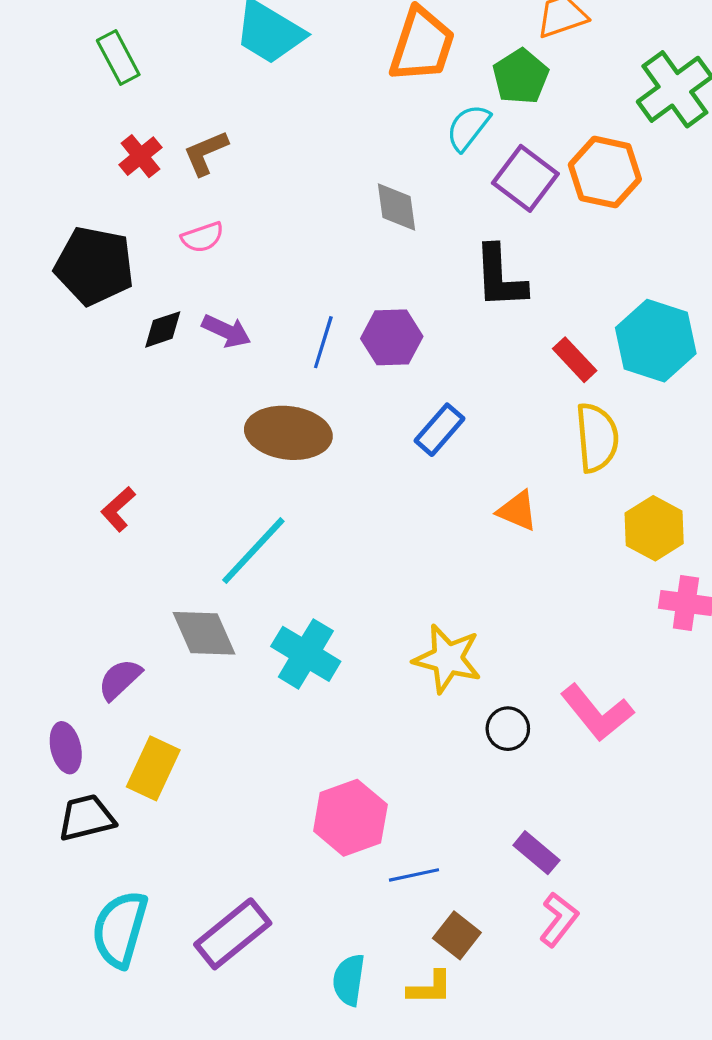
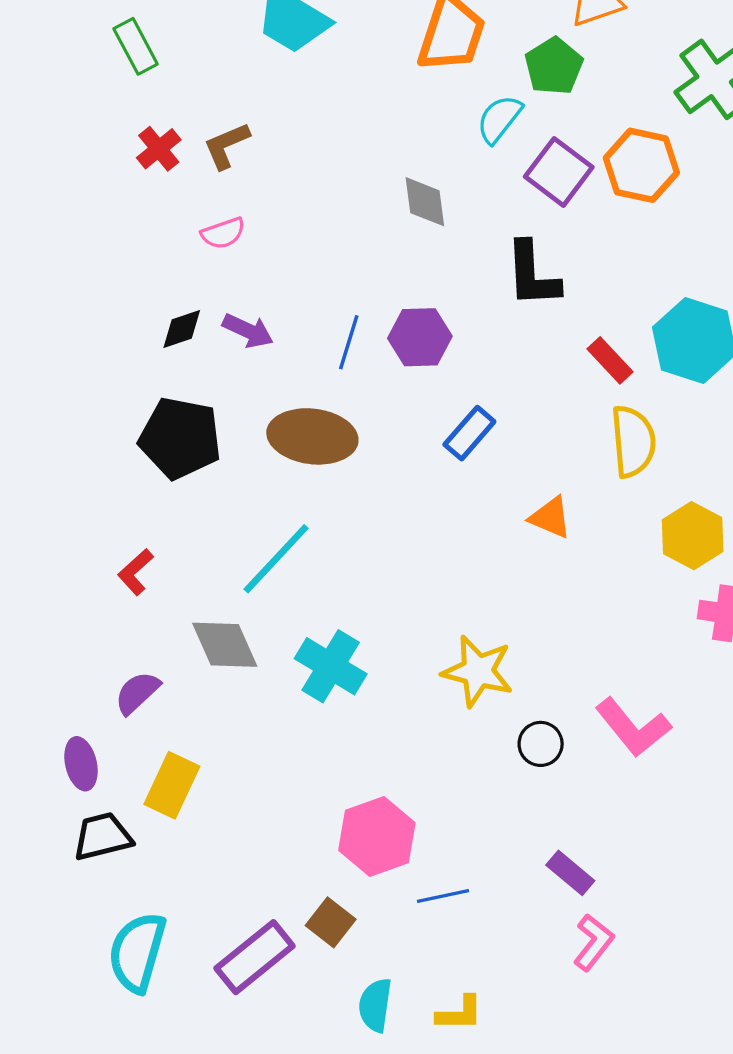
black pentagon: (94, 266) -> (180, 438), moved
red L-shape: (118, 509) -> (136, 572), moved
brown square: (457, 935) -> (331, 922), moved

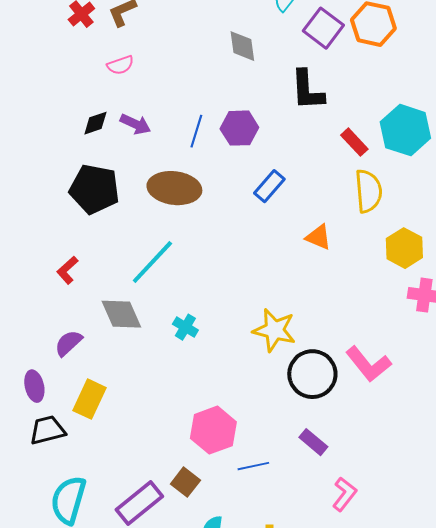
cyan cross: (331, 666) -> (185, 327), size x0.6
black circle: (541, 744) -> (312, 374), size x1.8
purple rectangle: (570, 873) -> (313, 442), moved

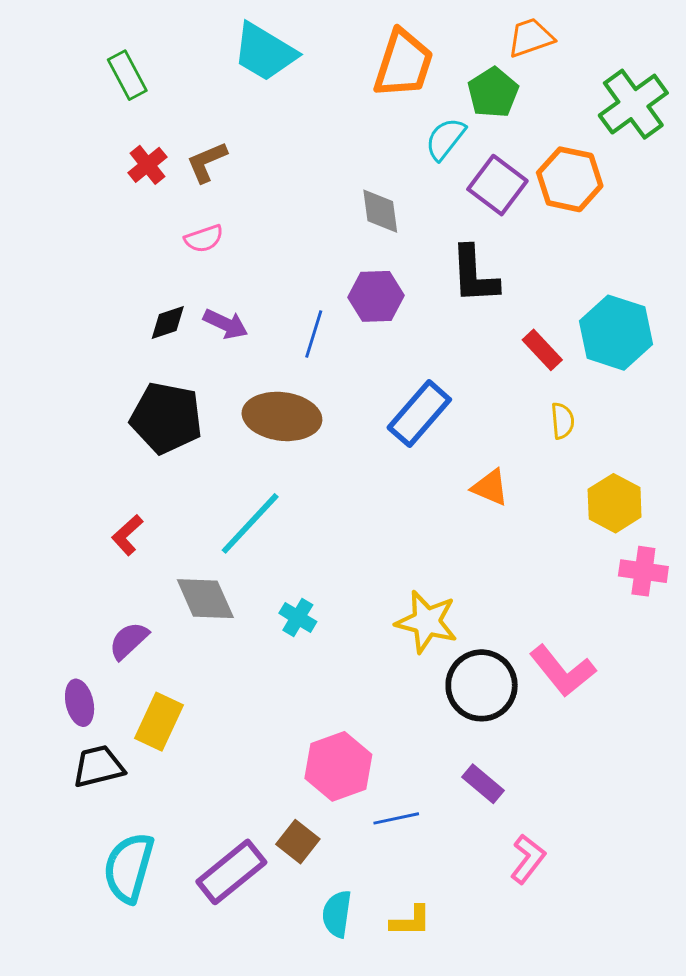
purple hexagon: (239, 128) -> (376, 296), moved
blue rectangle: (269, 186) -> (419, 414), size x1.4
yellow semicircle: (368, 191) -> (562, 421), size x0.6

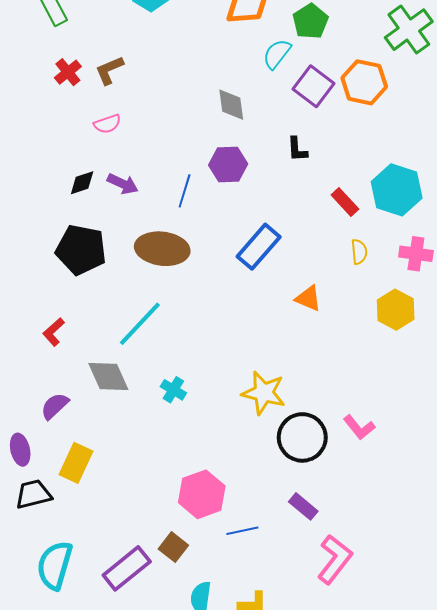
black L-shape: (474, 275) -> (297, 149), size x0.6
pink cross: (643, 571) -> (416, 254), moved
pink L-shape: (562, 671) -> (359, 427), size x0.7
pink L-shape: (528, 859) -> (335, 559), size x1.4

